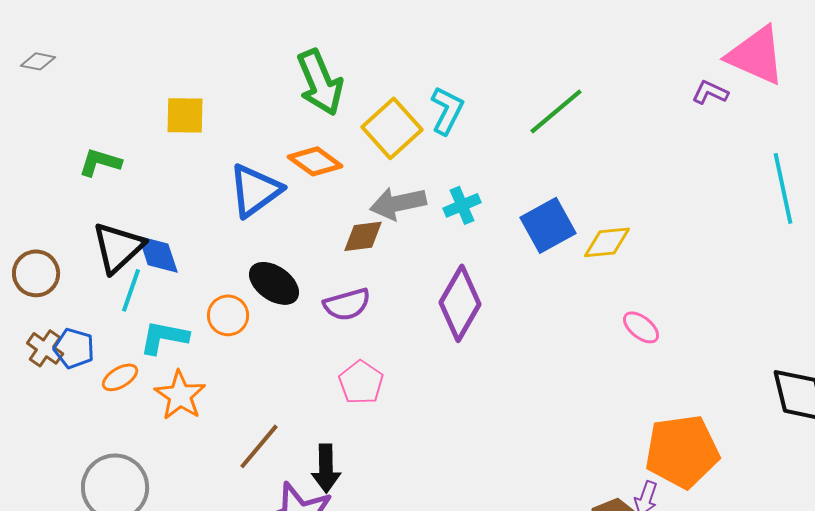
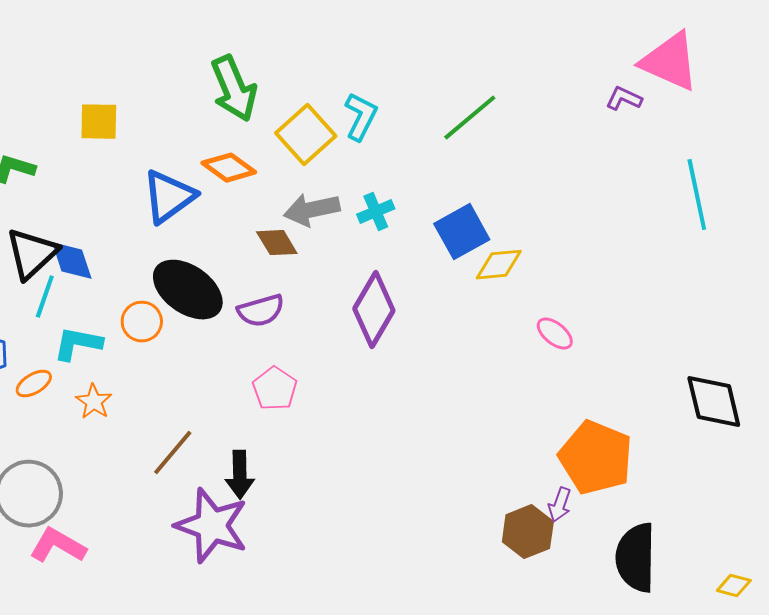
brown diamond: (363, 236) -> (277, 243), turned 66
yellow diamond: (607, 242) -> (499, 265), moved
black ellipse: (274, 283) -> (188, 290), size x1.4
orange star: (180, 395) -> (94, 402), size x0.7
orange pentagon: (682, 451) -> (596, 458), turned 30

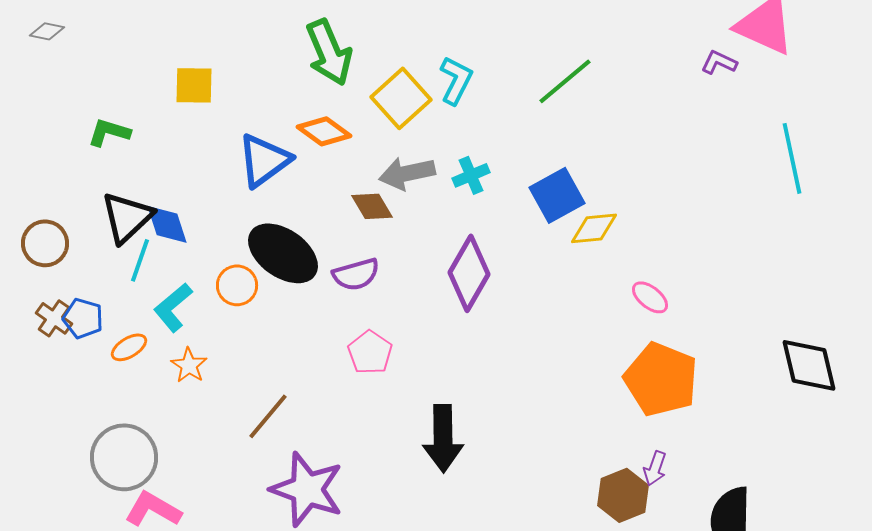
cyan L-shape: (78, 344) -> (173, 307), turned -51
orange pentagon: (596, 458) -> (661, 379), moved
black arrow: (240, 475) -> (443, 438), moved, size x1.4

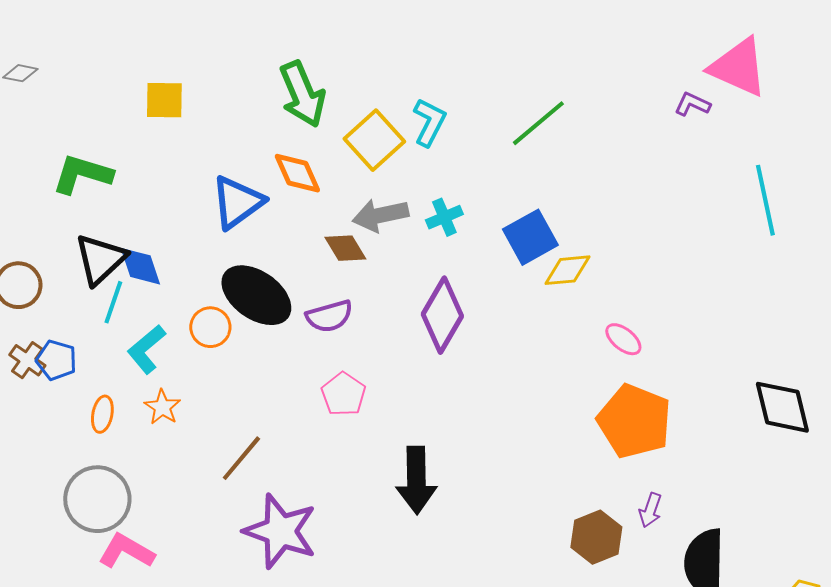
yellow square: (194, 85) -> (164, 100), moved
orange diamond: (324, 131) -> (297, 173), turned 30
green L-shape: (109, 132) -> (82, 174), size x1.4
orange ellipse: (129, 347) -> (102, 414), moved, turned -48
purple arrow: (655, 468) -> (650, 510), moved

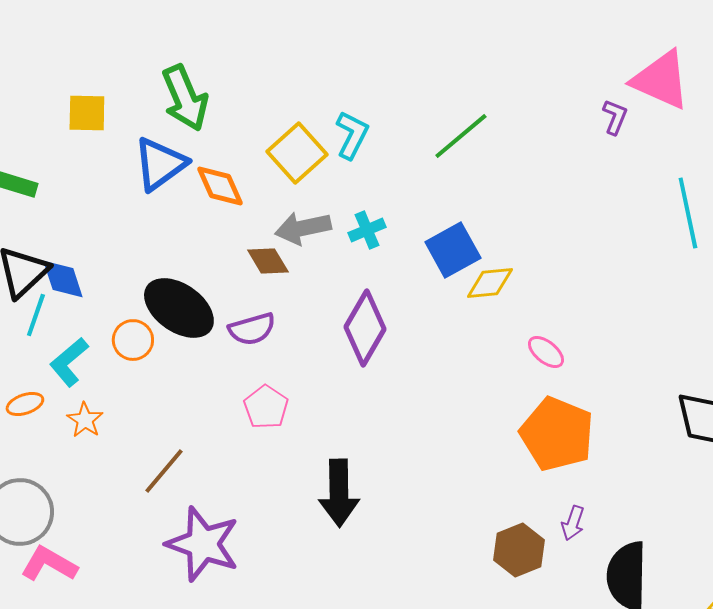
green arrow: (302, 94) -> (185, 98), moved
purple L-shape: (692, 104) -> (615, 117), turned 87
blue triangle: (237, 202) -> (160, 164), moved
orange ellipse: (102, 414) -> (25, 404), moved, turned 60

